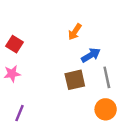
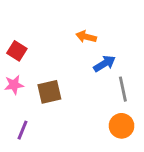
orange arrow: (75, 32) -> (86, 37), turned 70
brown square: (75, 80) -> (49, 92), moved

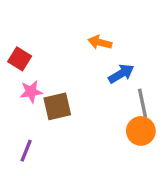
pink star: (14, 85) -> (31, 92), moved
orange circle: (122, 126) -> (141, 131), moved

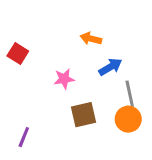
pink star: (31, 92) -> (64, 79), moved
brown square: (57, 106) -> (83, 115), moved

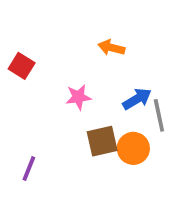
blue arrow: (110, 67) -> (137, 99), moved
orange circle: (128, 119) -> (133, 148), moved

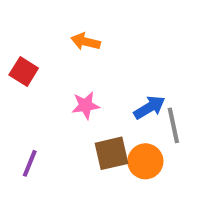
orange arrow: (111, 48) -> (86, 42), moved
purple line: (29, 169) -> (30, 163), moved

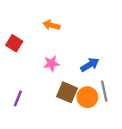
gray line: (173, 125) -> (104, 91), moved
brown square: (111, 153) -> (67, 92), turned 36

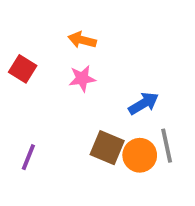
pink star: (51, 64) -> (82, 78), moved

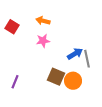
red square: (23, 69) -> (12, 27), moved
gray line: (167, 146) -> (87, 59), moved

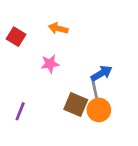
pink star: (43, 41) -> (50, 64), moved
gray line: (87, 59) -> (95, 90), moved

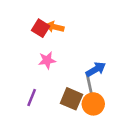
red square: (16, 37) -> (41, 28), moved
purple line: (20, 111) -> (32, 98), moved

